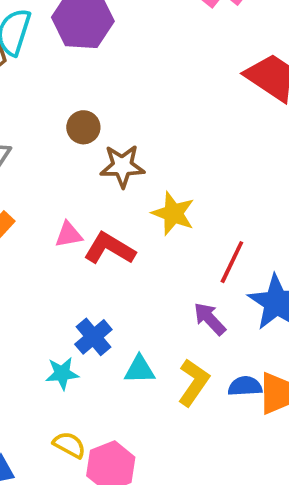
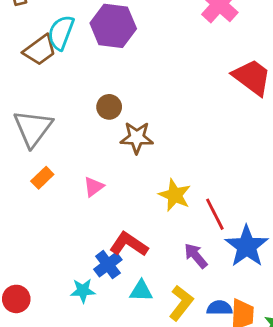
yellow star: (173, 213) -> (175, 195), moved
pink triangle: (69, 235) -> (94, 187), turned -30
red L-shape: (110, 249) -> (129, 244), moved
red line: (232, 262) -> (215, 214), turned -56

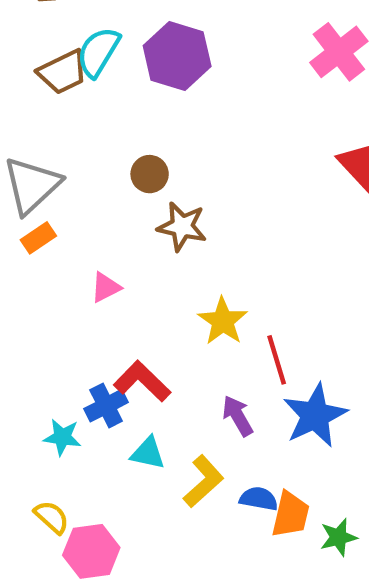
orange rectangle: (42, 178) -> (38, 238), moved

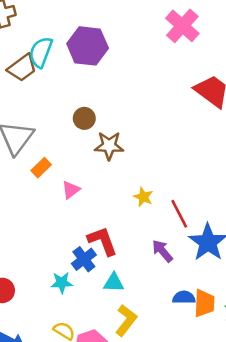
orange rectangle: (38, 238) -> (41, 168), moved
yellow star: (223, 321) -> (143, 197), size x0.7
red L-shape: (142, 381) -> (103, 241), turned 36
yellow L-shape: (203, 481) -> (126, 320), moved

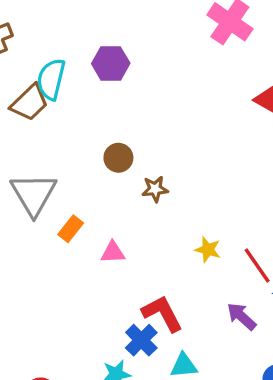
purple hexagon: (88, 46) -> (111, 63), size x0.7
brown star: (109, 146) -> (155, 189), size x0.7
pink triangle: (71, 190) -> (113, 252), turned 42

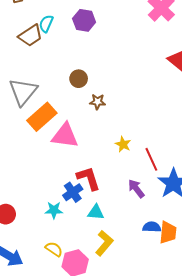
cyan semicircle: (51, 79) -> (46, 24), size x0.7
orange rectangle: (71, 229) -> (42, 117), size x1.8
pink triangle: (113, 252) -> (65, 136), size x1.8

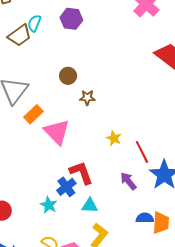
orange rectangle: (42, 117) -> (34, 114), size x0.7
pink triangle: (65, 136) -> (57, 132), turned 40
cyan star: (54, 210) -> (49, 205), turned 30

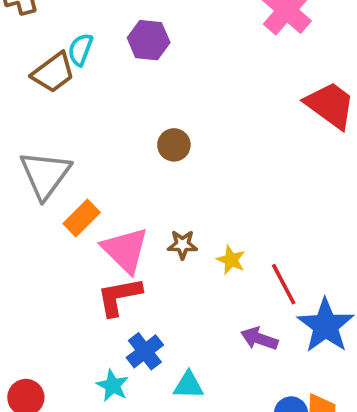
brown circle: (68, 76) -> (174, 145), moved
brown star: (87, 98) -> (182, 245), moved
red L-shape: (81, 173) -> (119, 297), moved, turned -80
purple arrow: (128, 181) -> (259, 339), turned -30

